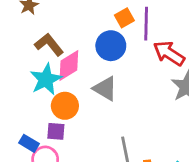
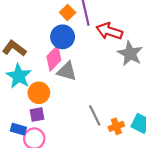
pink diamond: (69, 65) -> (54, 58), moved

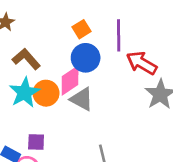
orange square: (68, 13) -> (82, 29), moved
orange circle: (39, 93) -> (46, 93), moved

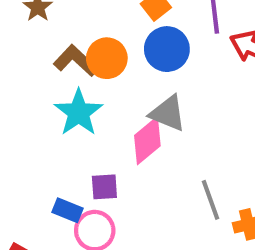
pink diamond: (70, 81) -> (147, 141), moved
orange circle: (46, 93) -> (107, 58), moved

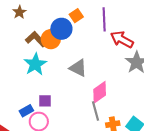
blue circle: (167, 49) -> (61, 29), moved
pink diamond: (147, 141) -> (100, 92), moved
blue rectangle: (67, 210) -> (26, 111), turned -56

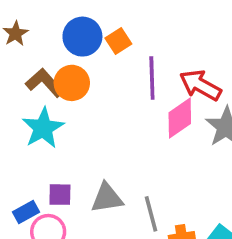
purple line: (104, 19) -> (152, 78), moved
blue circle: (61, 29) -> (82, 37), moved
gray triangle: (78, 68) -> (107, 198), moved, turned -36
pink diamond: (100, 92) -> (180, 118), moved

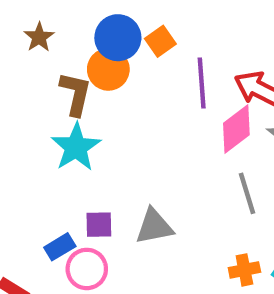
brown L-shape: (45, 83) -> (76, 94), turned 57
orange circle: (72, 83) -> (108, 69), moved
gray line: (151, 214) -> (247, 193), moved

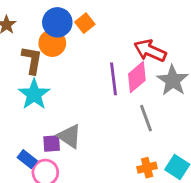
purple line: (202, 83) -> (114, 79), moved
gray triangle: (154, 226) -> (69, 136), moved, turned 48
blue rectangle: (60, 247) -> (27, 159), turned 72

